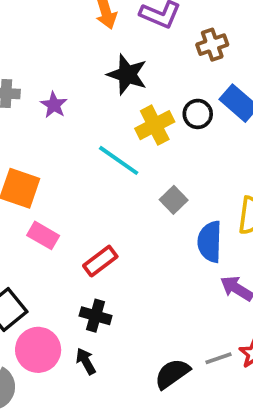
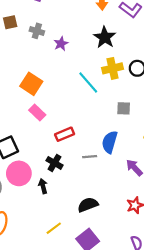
gray square: (174, 200) -> (124, 108), moved, turned 32
blue semicircle: (210, 242) -> (110, 142), moved
gray line: (218, 358) -> (90, 157), moved

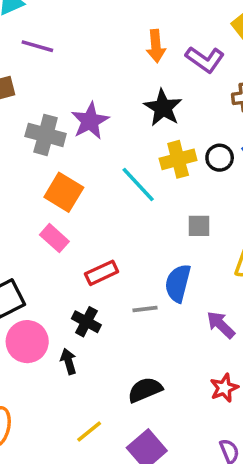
gray cross: (37, 31) -> (46, 135), moved, size x1.5
purple star: (61, 44) -> (90, 121), size x1.5
orange square: (31, 84) -> (64, 192), moved

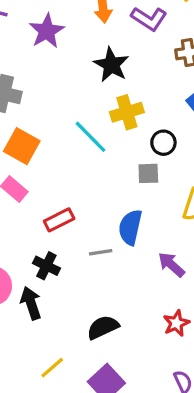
purple star: (90, 121) -> (47, 31), moved
black circle: (220, 158) -> (163, 143), moved
black arrow: (68, 361) -> (31, 303), size x1.4

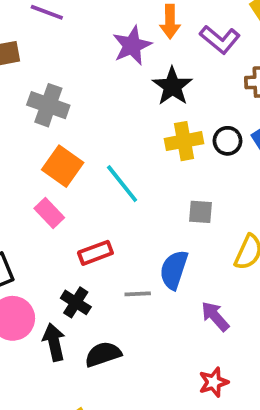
purple star: (47, 31) -> (132, 45), moved
cyan line: (91, 137) -> (122, 184), moved
black circle: (163, 143) -> (227, 141), moved
black semicircle: (103, 327) -> (103, 354), moved

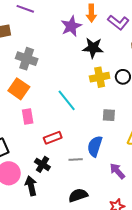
black star: (172, 86) -> (93, 48), turned -30
orange square: (63, 166) -> (19, 89), moved
pink rectangle: (49, 213) -> (28, 117), turned 35
black semicircle: (103, 354) -> (78, 195), moved

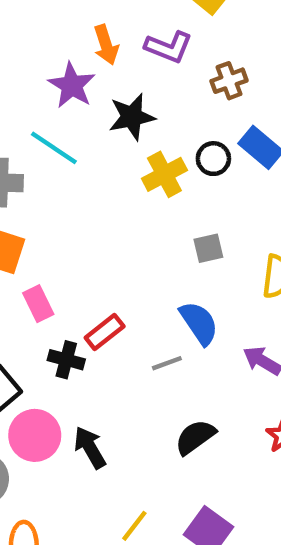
cyan line: (67, 100) -> (54, 148), moved
blue semicircle: (95, 146) -> (199, 323), turned 145
black cross: (42, 164) -> (66, 360), moved

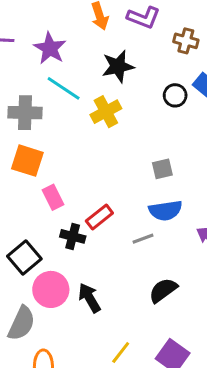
brown cross: (229, 81) -> (186, 41), turned 35
purple star: (72, 85) -> (50, 48), moved
yellow cross: (164, 174) -> (106, 112), moved
gray square: (208, 248) -> (162, 169), moved
blue semicircle: (199, 323) -> (165, 210), turned 116

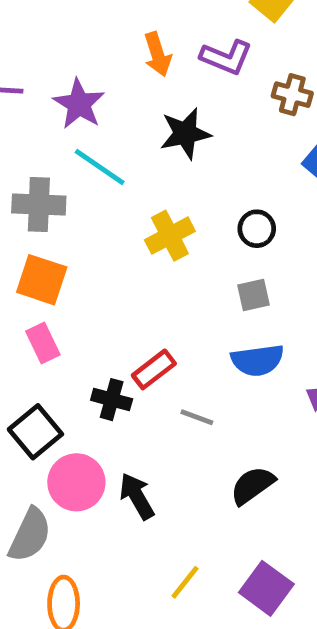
black circle: (175, 95) -> (257, 229), moved
yellow cross: (106, 112) -> (170, 236), moved
pink rectangle: (53, 197) -> (43, 343), moved
gray line: (143, 239) -> (197, 417), moved, turned 40

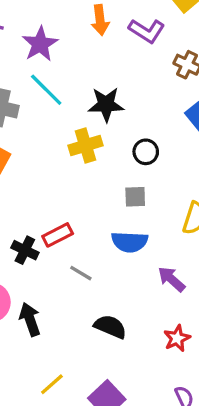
black star: (185, 133) -> (106, 104), moved
black semicircle: (252, 485) -> (110, 327), turned 48

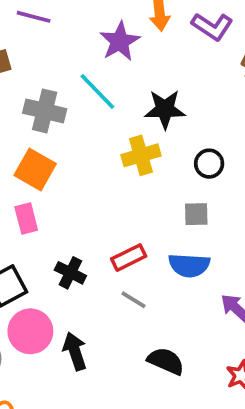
purple star: (40, 44) -> (120, 41), moved
red rectangle: (58, 235) -> (129, 258), moved

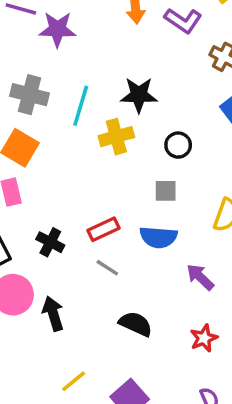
purple star: (120, 41) -> (57, 29), moved, turned 30
cyan line: (97, 91) -> (81, 106), moved, turned 60

